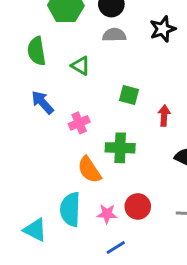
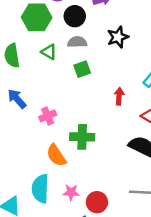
green triangle: (81, 66) -> (49, 52), moved
green square: (129, 95) -> (82, 69), moved, turned -35
red arrow: (164, 116) -> (119, 96), moved
red circle: (138, 206) -> (97, 202), moved

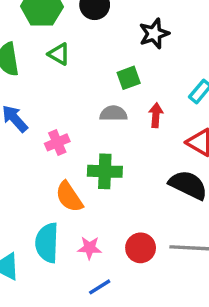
gray semicircle: (77, 42) -> (113, 114), moved
green square: (82, 69) -> (129, 78), moved
red circle: (97, 202) -> (141, 248), moved

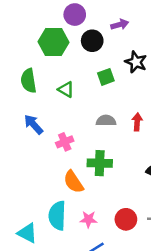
black star: (154, 34) -> (136, 62), turned -30
green triangle: (59, 54) -> (66, 89), moved
green square: (129, 78) -> (106, 77), moved

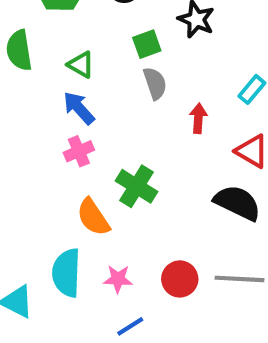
gray semicircle: (106, 121) -> (155, 83), moved, turned 72
blue arrow: (34, 124) -> (79, 108), moved
green cross: (100, 163) -> (136, 186), turned 30

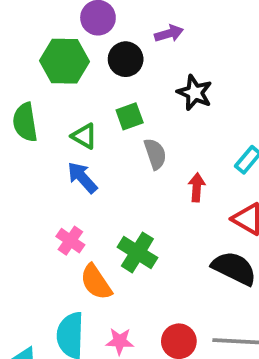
green square: (147, 44) -> (130, 116), moved
pink cross: (79, 151) -> (70, 241), moved, turned -32

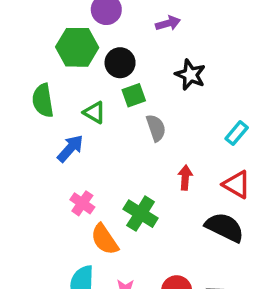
black circle: (126, 59) -> (120, 63), moved
blue arrow: (82, 178) -> (70, 148), moved, turned 84
red arrow: (197, 187) -> (185, 178), moved

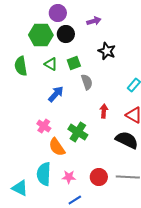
black circle: (120, 63) -> (66, 34), moved
green triangle: (94, 112) -> (51, 64), moved
blue arrow: (70, 148) -> (56, 94), moved

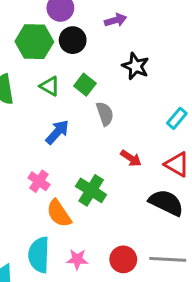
green square: (74, 63) -> (85, 85), turned -32
red arrow: (104, 111) -> (131, 158), turned 120

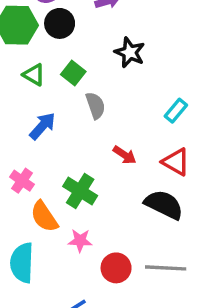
pink star: (77, 259) -> (80, 241), moved

